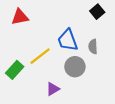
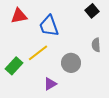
blue trapezoid: (68, 40) -> (49, 26), moved
gray semicircle: (93, 47) -> (96, 45), moved

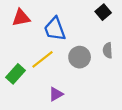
gray circle: (71, 63) -> (80, 57), moved

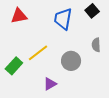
blue trapezoid: (55, 29) -> (63, 19), moved, turned 30
gray circle: (80, 57) -> (71, 61), moved

